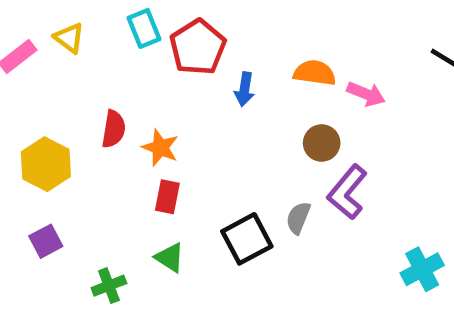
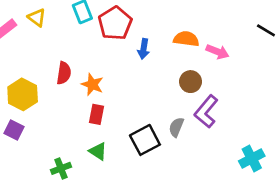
purple square: (46, 241) -> (14, 130), moved, turned -36

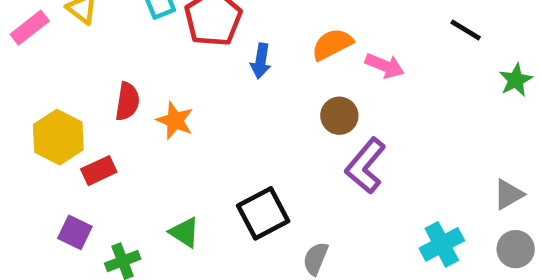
orange semicircle: (186, 39) -> (332, 44), turned -35
red rectangle: (97, 114) -> (99, 171), moved, turned 54
gray semicircle: (176, 127) -> (316, 259), moved
purple square: (14, 130) -> (75, 232), moved

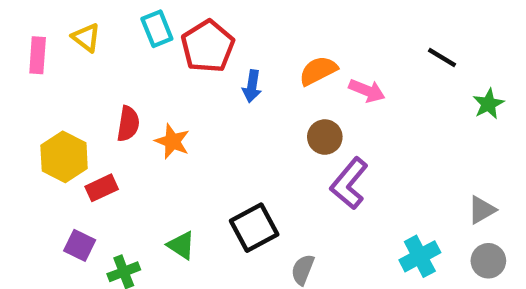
pink rectangle: (30, 28) -> (38, 55), turned -48

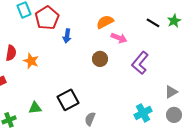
orange semicircle: (318, 71) -> (105, 22), moved
green star: (488, 104) -> (174, 21), moved
purple L-shape: (349, 183) -> (140, 63), moved
green triangle: (181, 245) -> (35, 108), turned -40

